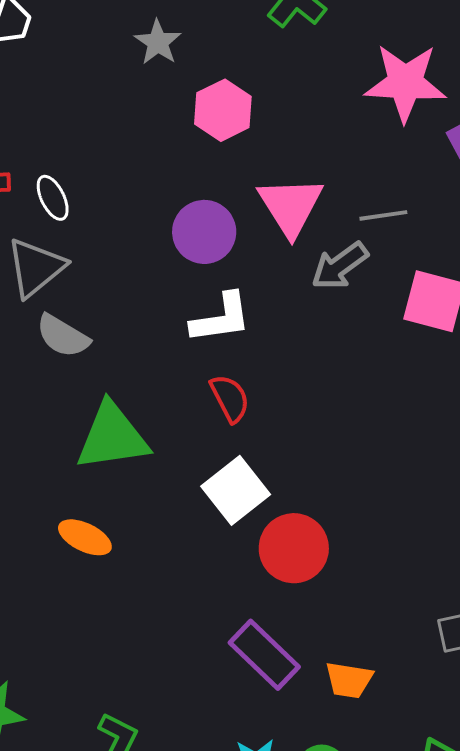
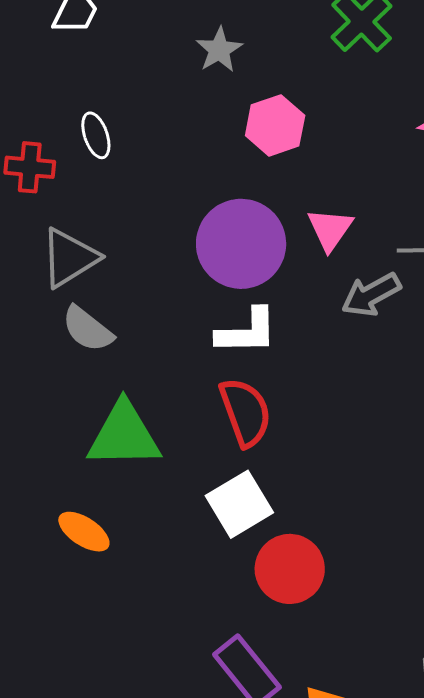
white ellipse: (53, 198) -> (96, 135), moved
pink triangle: (291, 206) -> (330, 229), size x0.7
purple circle: (204, 232) -> (241, 244), size x1.4
red semicircle: (230, 398) -> (245, 412), size x1.4

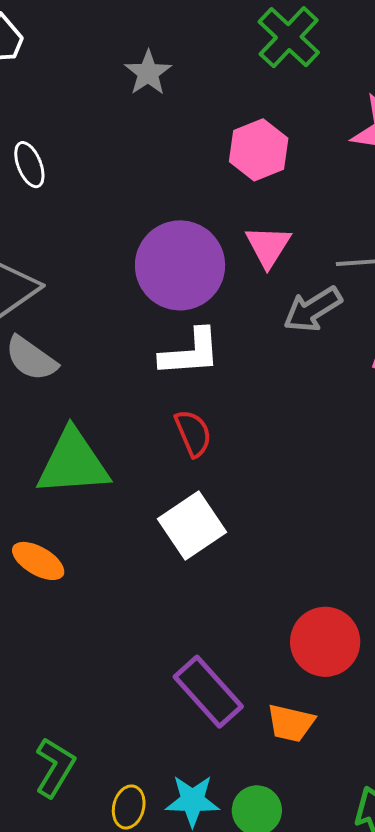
pink hexagon: (275, 125) -> (259, 150), moved
red semicircle: (245, 412) -> (193, 433), size x0.7
red circle: (290, 569) -> (325, 642), moved

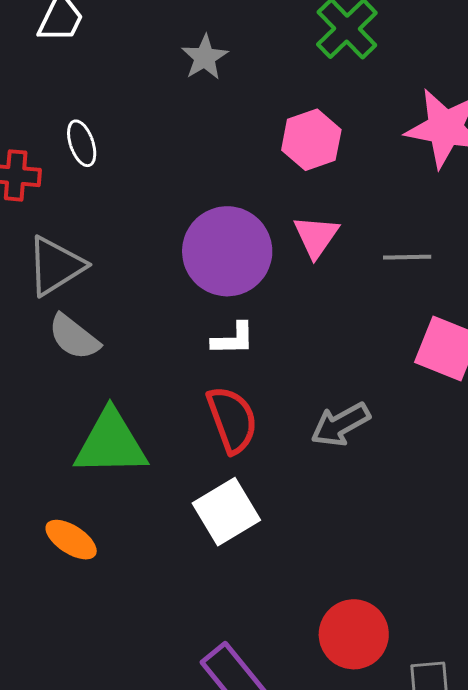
gray arrow: (313, 309) -> (340, 424), moved
white L-shape: (190, 353) -> (233, 339), size x0.7
red semicircle: (193, 433) -> (232, 420), size x1.4

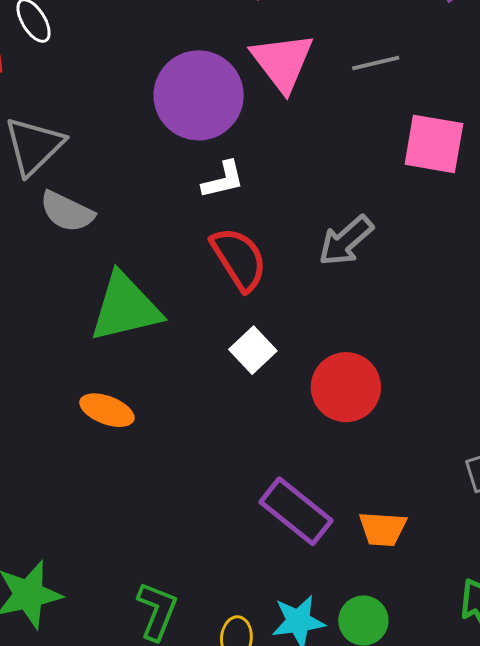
pink triangle: (316, 236) -> (282, 62), size x1.4
white square: (226, 512) -> (253, 350), size x0.7
red circle: (354, 634) -> (346, 387), moved

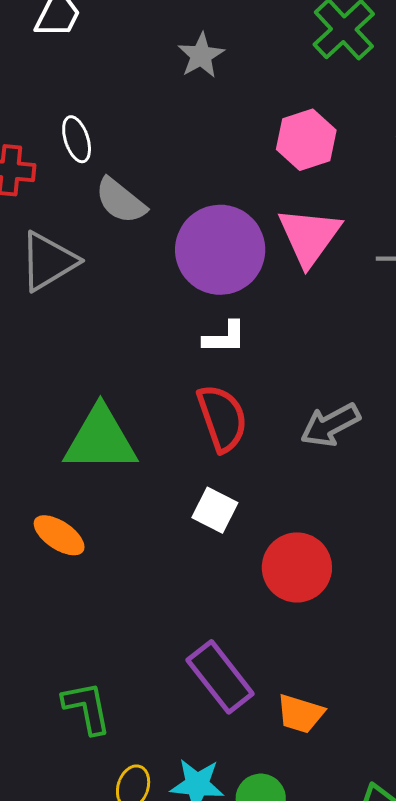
gray semicircle: (67, 212) -> (121, 201), moved
white square: (253, 350) -> (215, 510), turned -33
green L-shape: (157, 611) -> (87, 708), moved, turned -46

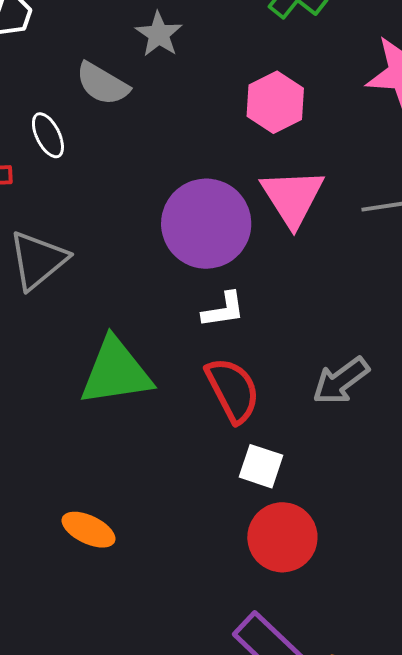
gray semicircle: (121, 201) -> (102, 84), moved
green triangle: (100, 440) -> (116, 372), moved
white square: (215, 510) -> (261, 466), moved
red circle: (297, 567) -> (282, 537), moved

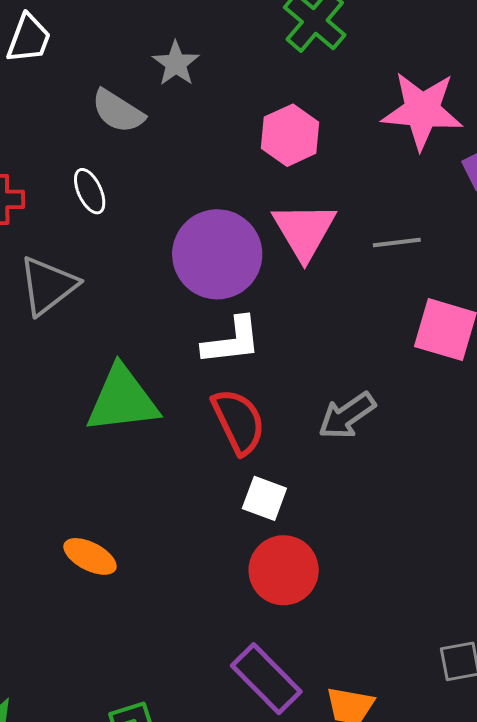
white ellipse: (48, 135) -> (90, 191), moved
white L-shape: (223, 310) -> (232, 341), size x1.4

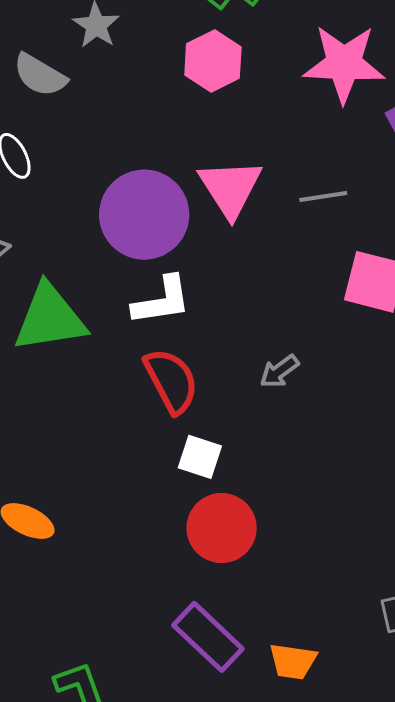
pink hexagon: (290, 135) -> (213, 61), moved
green triangle: (122, 400) -> (50, 318), moved
gray arrow: (347, 416) -> (279, 371), size x0.7

